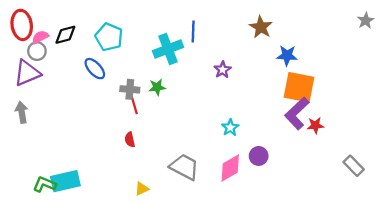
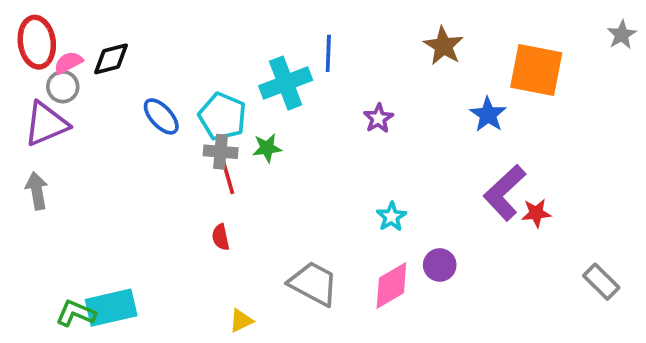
cyan pentagon: (109, 37) -> (222, 116), moved
blue star: (287, 56) -> (488, 115), moved, turned 30
orange square: (299, 87) -> (536, 70), moved

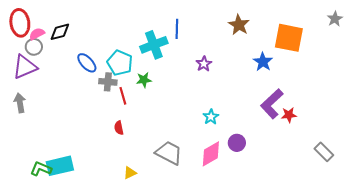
gray cross: (221, 152) -> (108, 82), moved

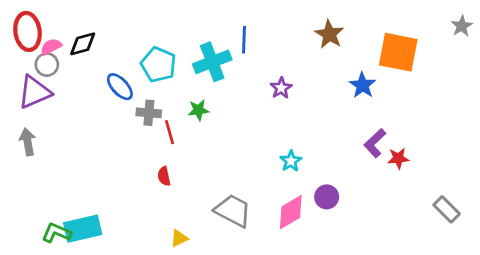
cyan pentagon: (120, 63) -> (158, 65), moved
purple L-shape: (272, 104) -> (375, 143), size x0.7

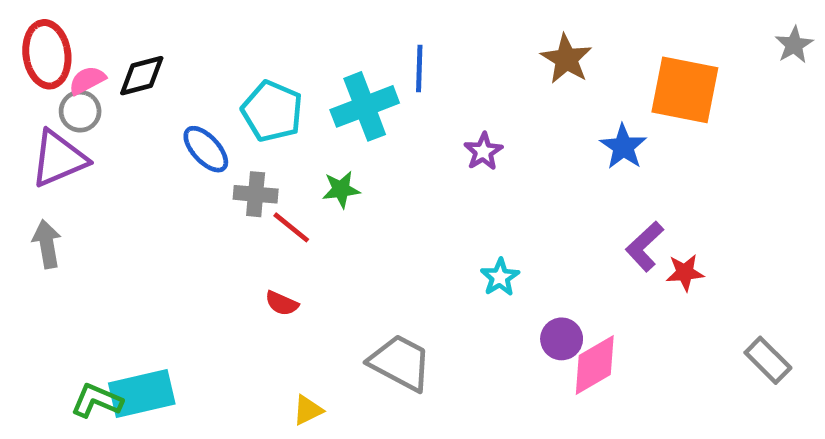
red line: (169, 132) -> (291, 227), turned -35
red semicircle: (164, 176) -> (282, 303), turned -54
pink diamond: (291, 212) -> (595, 365), moved

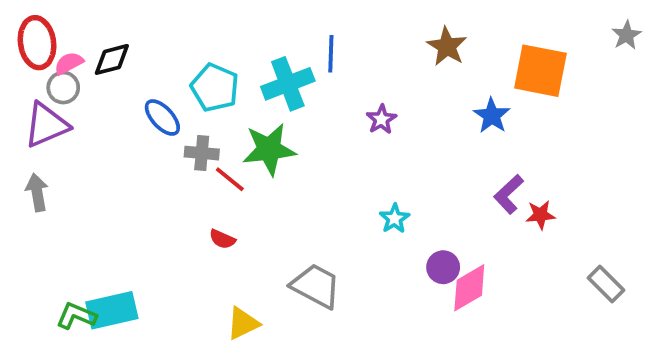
green star: (341, 189) -> (269, 149), size x1.8
yellow triangle: (308, 410) -> (243, 323), size x1.4

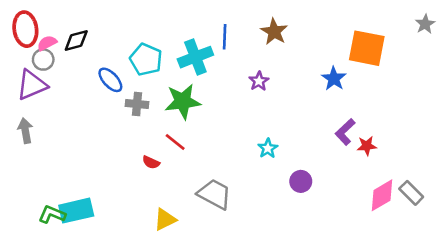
brown star: (447, 46) -> (274, 32), moved
red line: (230, 179) -> (175, 142), moved
pink diamond: (469, 288) -> (382, 195), moved

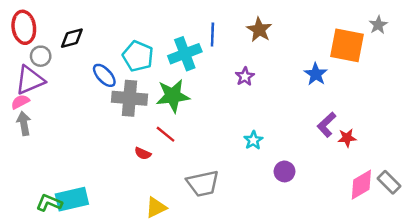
gray star: (425, 24) -> (378, 25), moved
pink semicircle: (47, 43) -> (20, 102), moved
gray cross: (137, 104) -> (130, 98), size x1.6
gray trapezoid: (214, 194) -> (203, 183), turned 140

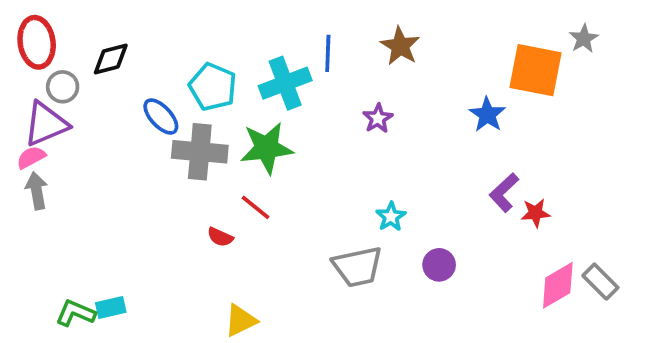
gray trapezoid: (203, 183) -> (357, 267), moved
cyan rectangle: (72, 199) -> (111, 308), size x0.6

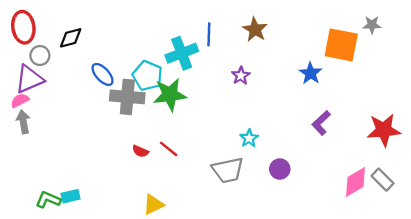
gray star: (584, 39) -> (372, 25), turned 30
cyan pentagon: (213, 87) -> (147, 76), moved
red line: (255, 207) -> (169, 149), moved
red star: (536, 213) -> (384, 130), moved, size x1.8

